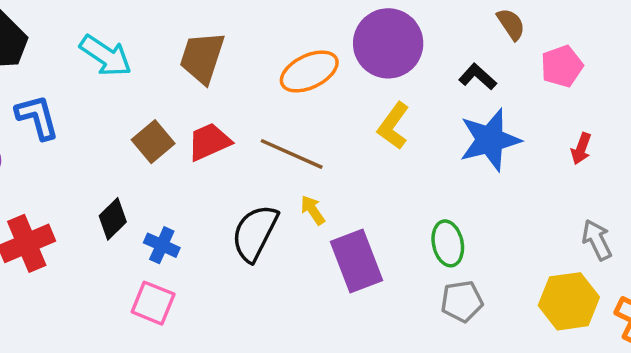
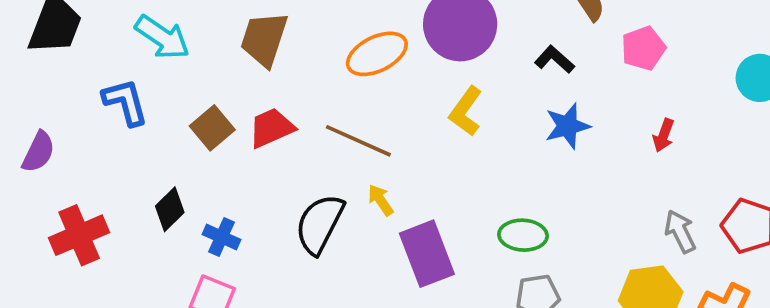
blue L-shape: (37, 117) -> (125, 102), moved
blue star: (490, 140) -> (567, 126), size x0.7
green ellipse: (448, 243) -> (523, 235), turned -75

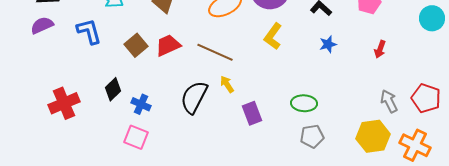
blue star: (567, 126) -> (328, 44), size x0.7
purple semicircle: (38, 152) -> (42, 25), moved, turned -140
purple rectangle: (427, 254) -> (252, 113), size x0.7

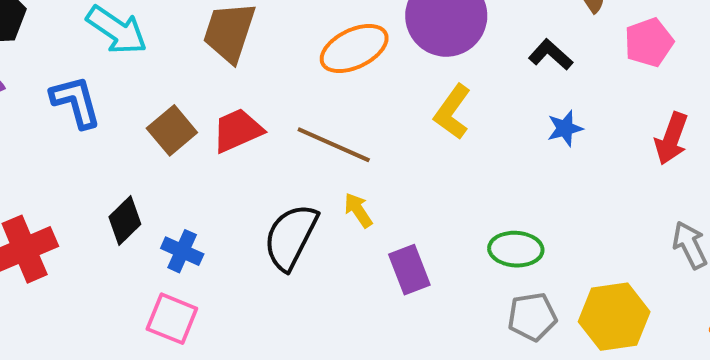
red arrow: (380, 49) -> (671, 139), size x1.4
yellow hexagon: (373, 136) -> (614, 317), moved

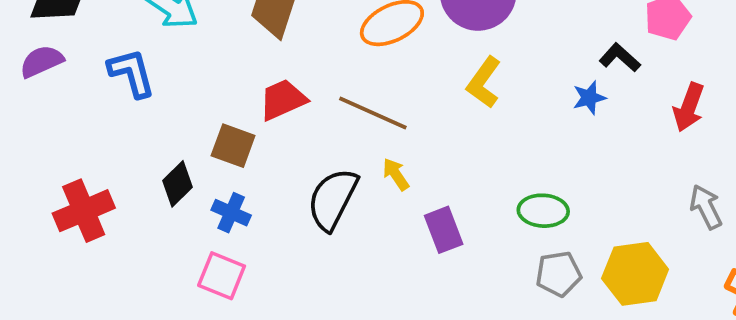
black L-shape: (551, 55) -> (620, 58), moved
brown square: (172, 130) -> (233, 146), moved, turned -30

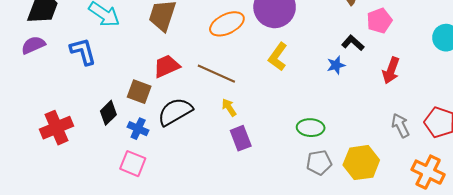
black semicircle: (333, 199) -> (175, 112), moved, turned 33
purple rectangle: (444, 230) -> (241, 138), moved

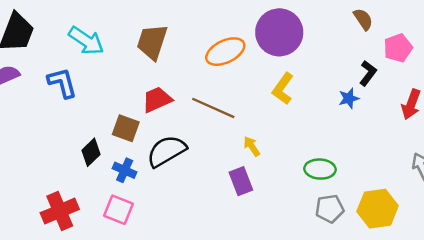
black L-shape: (353, 43) -> (368, 73), turned 85
yellow arrow: (229, 107) -> (252, 146), moved
red cross: (57, 128) -> (60, 211), moved

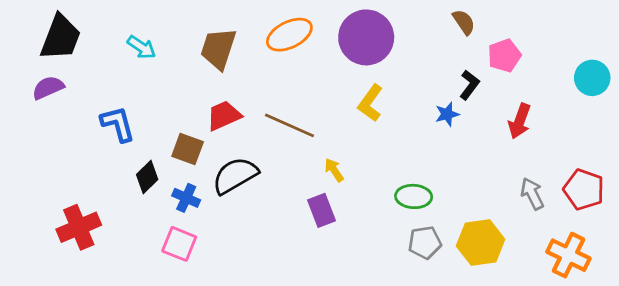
cyan arrow: (86, 41) -> (142, 47), size x0.7
orange ellipse: (225, 52) -> (289, 35), moved
blue L-shape: (62, 83) -> (118, 124), moved
red cross: (60, 211) -> (79, 227), moved

